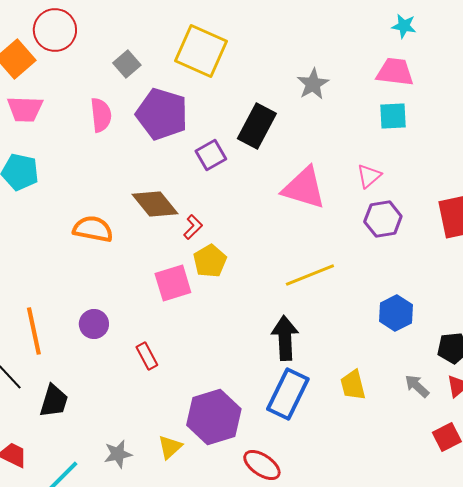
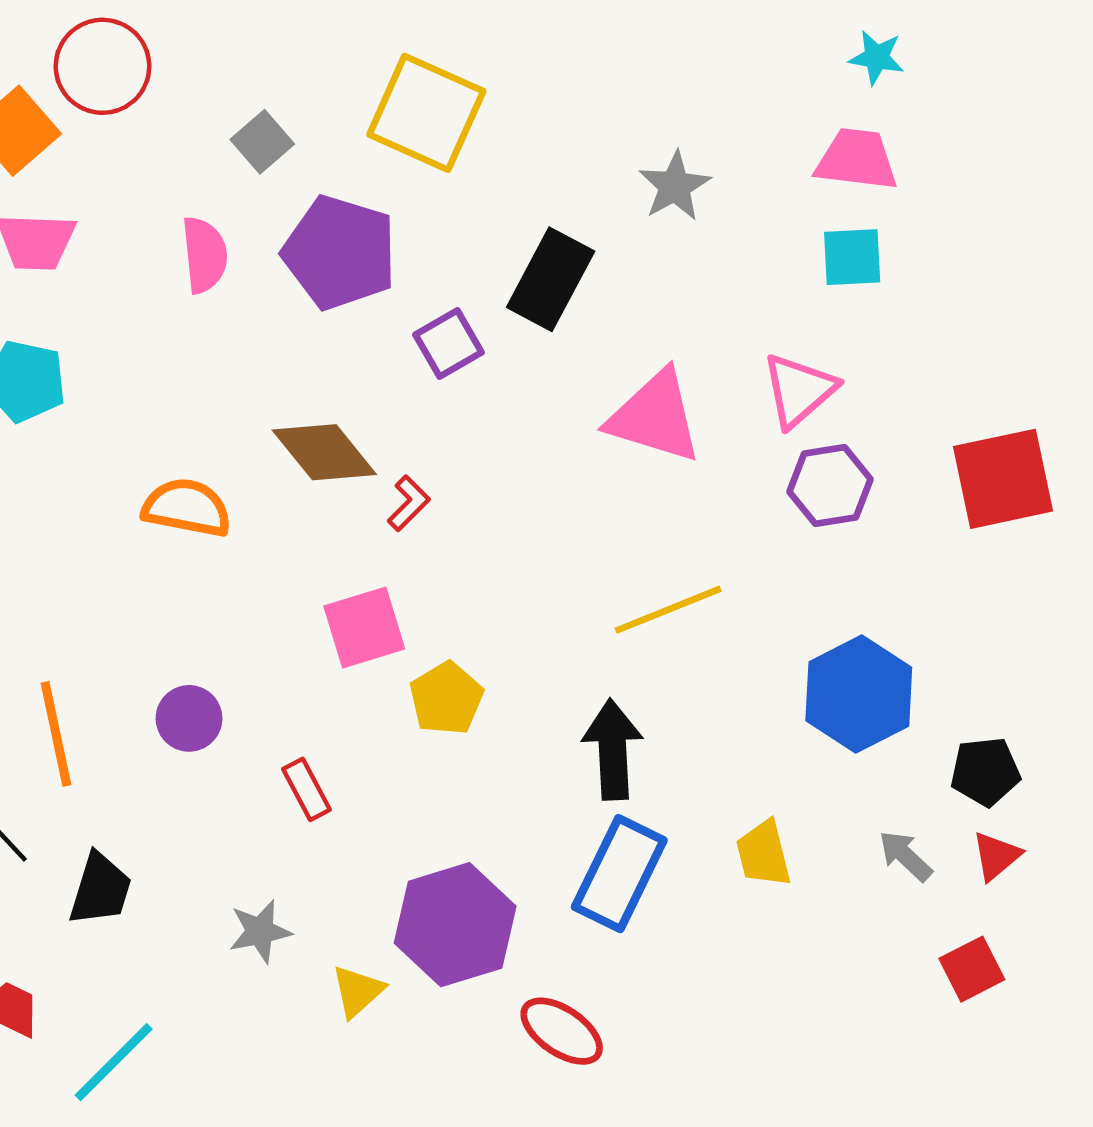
pink triangle: (369, 176) -> (799, 390), size x1.4
yellow pentagon: (210, 261) -> (446, 698), moved
blue hexagon: (396, 313) -> (859, 694), size x1.4
gray star: (118, 454) -> (260, 931), moved

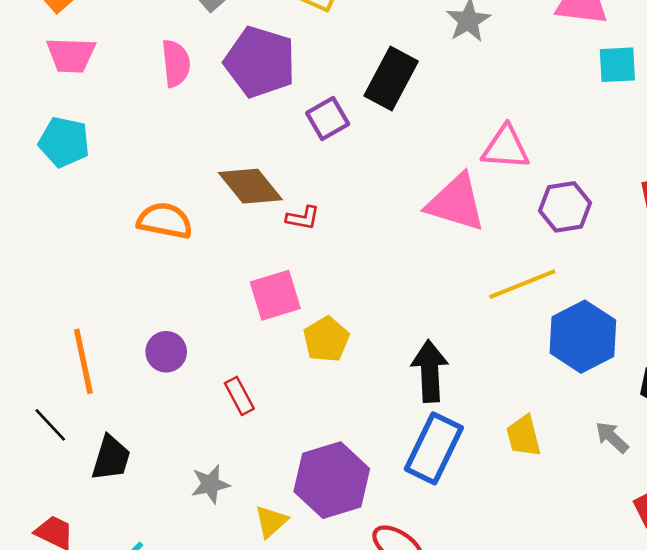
cyan square: (852, 257) -> (617, 65), moved
pink triangle: (799, 390) -> (506, 148), moved, turned 45
pink triangle: (655, 417) -> (456, 203), moved
red L-shape: (409, 503) -> (303, 218), turned 56
yellow line: (668, 610) -> (522, 284), moved

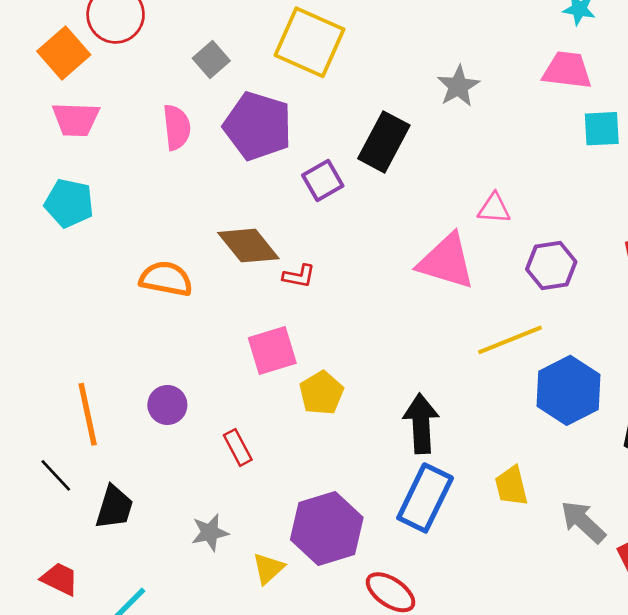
pink triangle: (506, 148) -> (494, 208), size x0.7
gray arrow: (612, 437) -> (583, 522), moved, size x1.4

